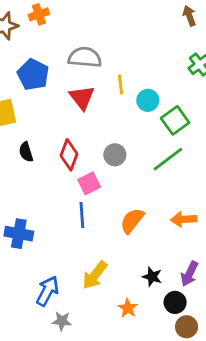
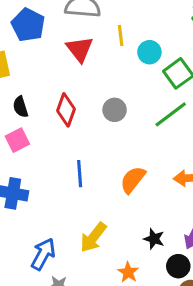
pink square: (89, 183) -> (17, 140), moved

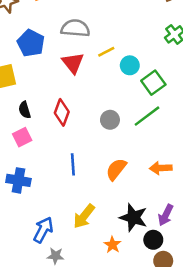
yellow line: (121, 36) -> (106, 52), turned 70
gray circle: (115, 110) -> (110, 120), moved
black star: (154, 239) -> (133, 218), size x1.6

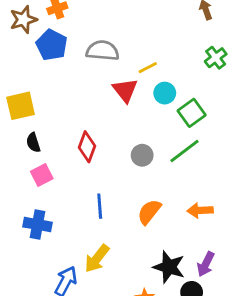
blue pentagon: (31, 43) -> (52, 45), moved
yellow line: (106, 52) -> (148, 68), moved
red triangle: (73, 63) -> (125, 90), moved
black semicircle: (25, 110) -> (33, 143), moved
yellow arrow: (84, 216) -> (97, 258), moved

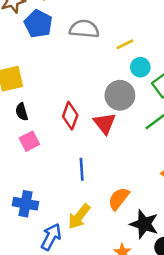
red triangle: (125, 90) -> (105, 123), moved
gray circle: (142, 155) -> (120, 95), moved, size x1.5
orange semicircle: (149, 212) -> (119, 199), moved
blue cross: (38, 225) -> (26, 204), moved

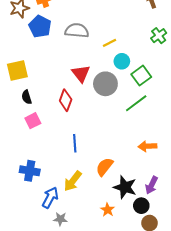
red triangle: (105, 123) -> (81, 74), moved

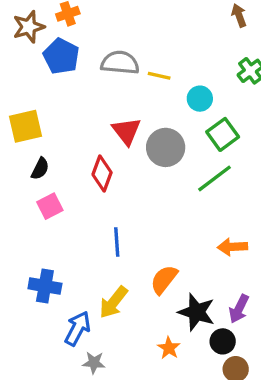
yellow line: (110, 43) -> (159, 76), moved, turned 40
cyan circle: (122, 61) -> (200, 99), moved
black semicircle: (27, 97) -> (40, 169), turned -136

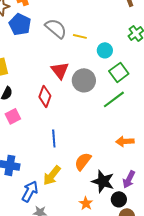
gray semicircle: (120, 63) -> (56, 28), turned 35

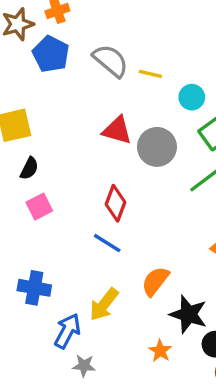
red triangle: (60, 70) -> (117, 130), turned -36
red diamond: (45, 96) -> (116, 203), moved
blue line: (54, 138) -> (107, 243), turned -54

